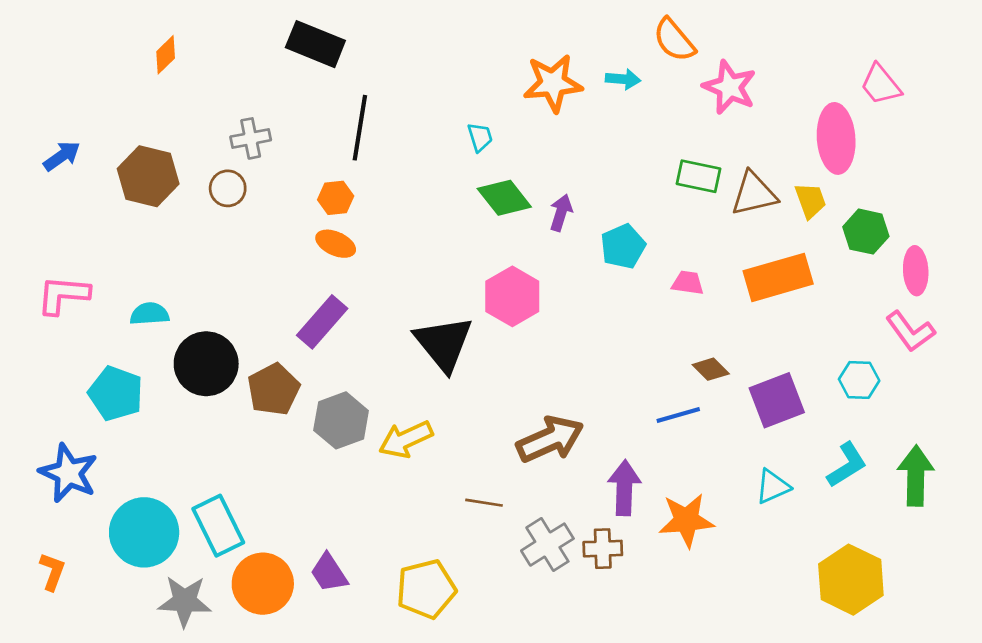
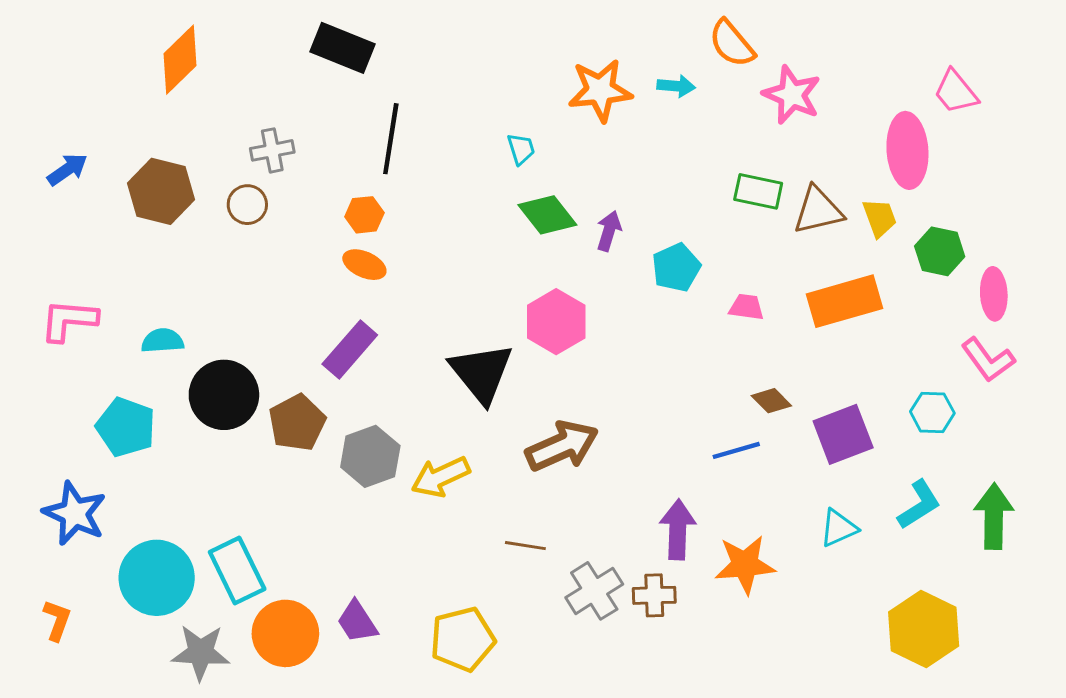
orange diamond: (166, 55) -> (180, 60), size x1.6
brown arrow: (550, 439) -> (562, 446), moved

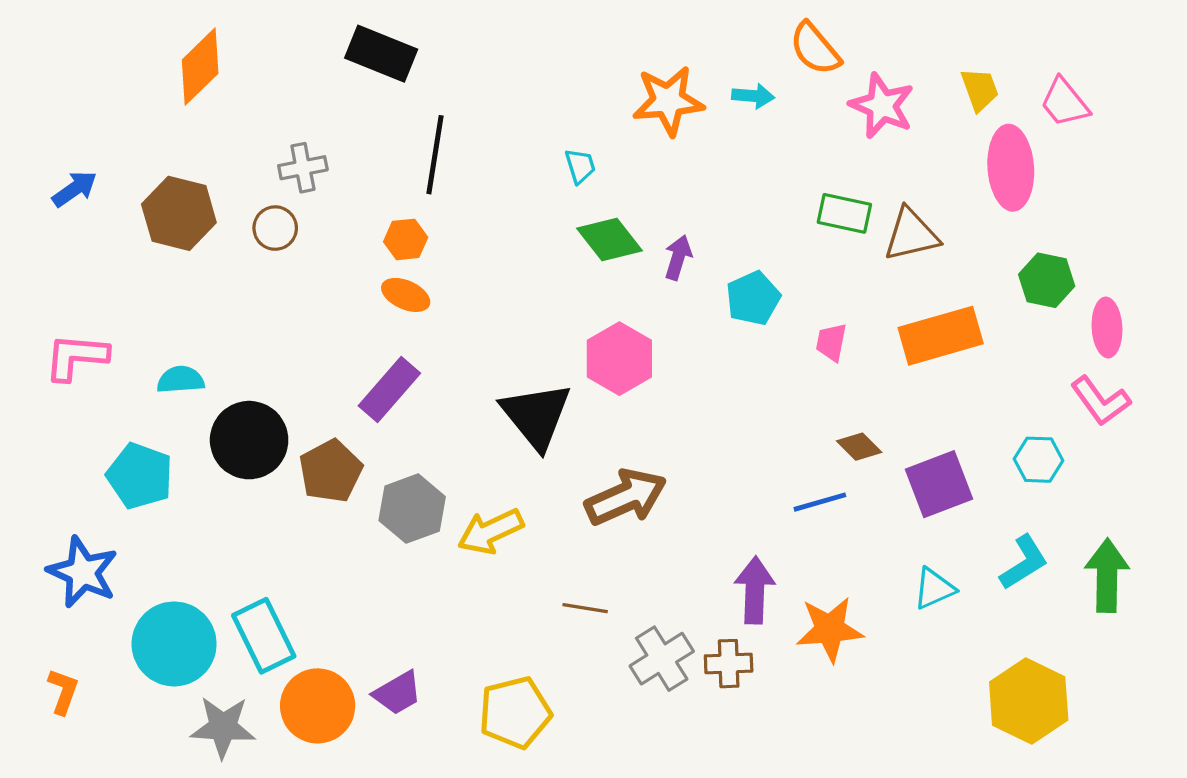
yellow trapezoid: (880, 218) -> (980, 89), moved
pink trapezoid: (746, 307) -> (831, 342), turned -87
purple trapezoid: (357, 622) -> (398, 693), turned -87

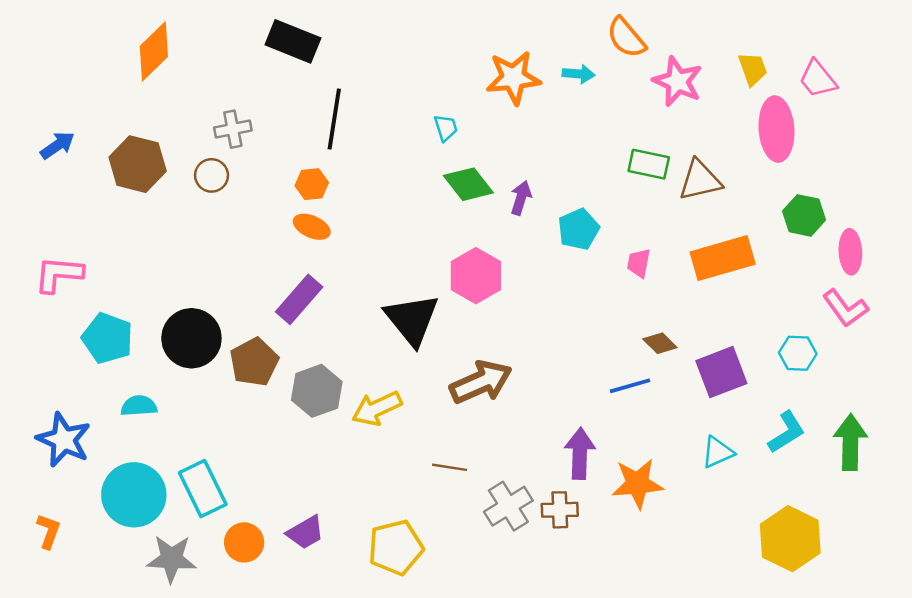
cyan semicircle: (181, 380) -> (139, 406), moved
cyan pentagon: (140, 476) -> (108, 338), moved
orange circle: (318, 706) -> (244, 542), size x0.7

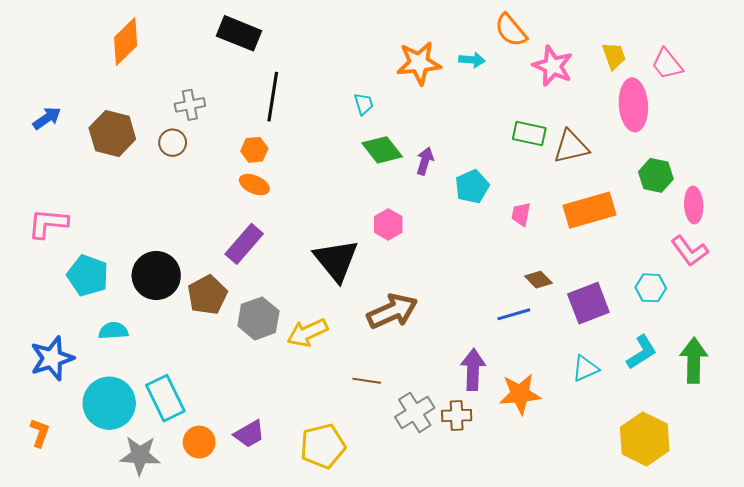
pink hexagon: (476, 276) -> (388, 224), size x0.7
blue star: (64, 440) -> (52, 358), turned 30

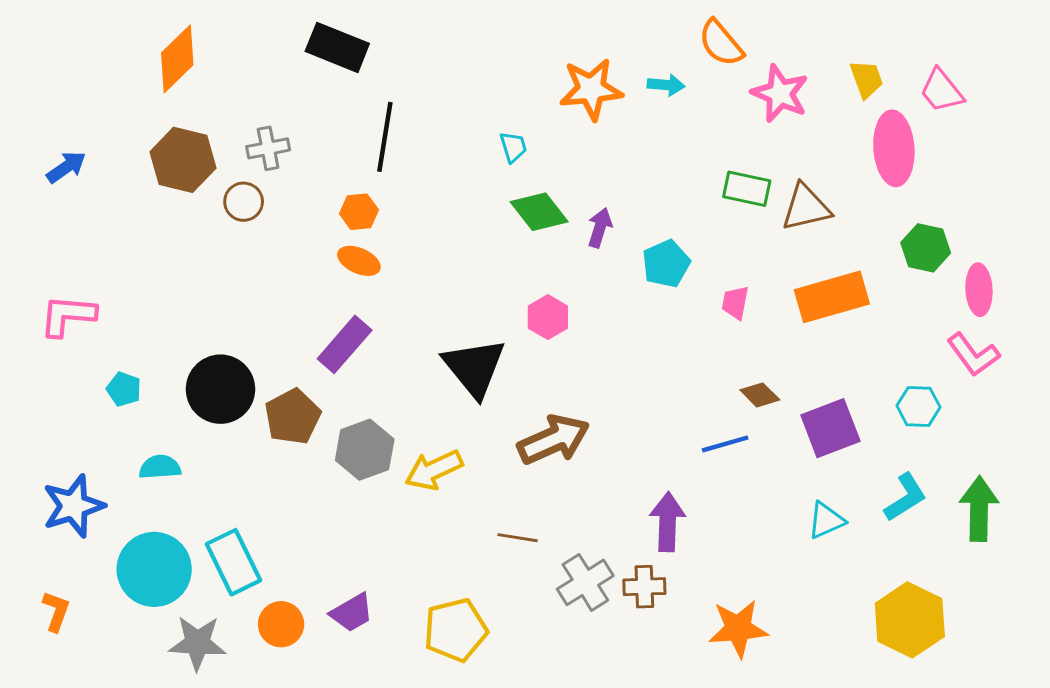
brown hexagon: (112, 133) -> (183, 160), moved
cyan pentagon: (88, 276) -> (124, 389), size x0.6
orange star: (520, 394) -> (738, 629), moved

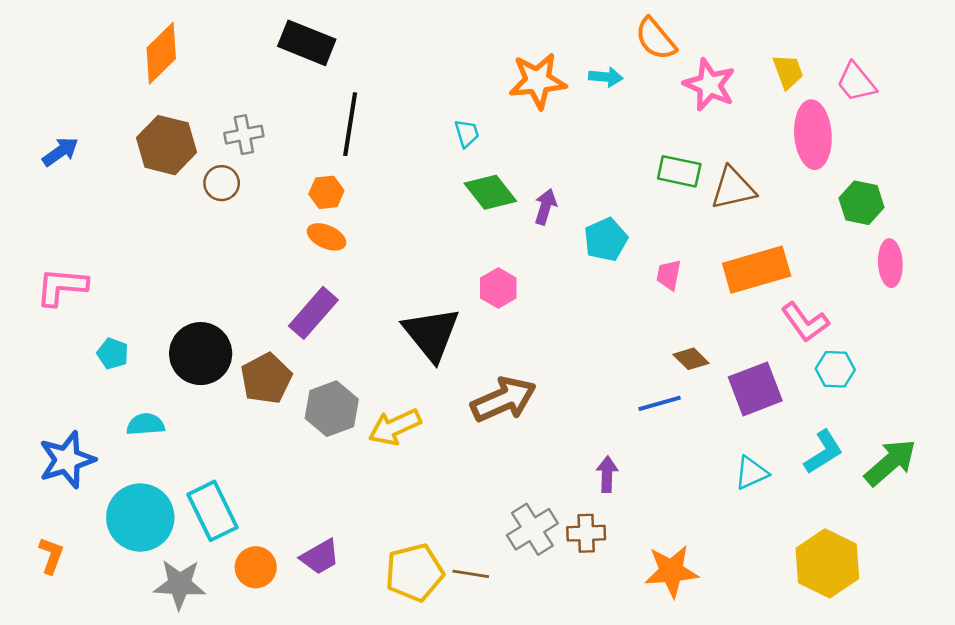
green hexagon: (926, 248) -> (861, 203), moved
pink L-shape: (973, 355) -> (805, 322), moved
green arrow: (979, 509) -> (890, 462), turned 48
purple arrow: (668, 522) -> (607, 474), size x0.7
brown line: (518, 538) -> (471, 574), moved

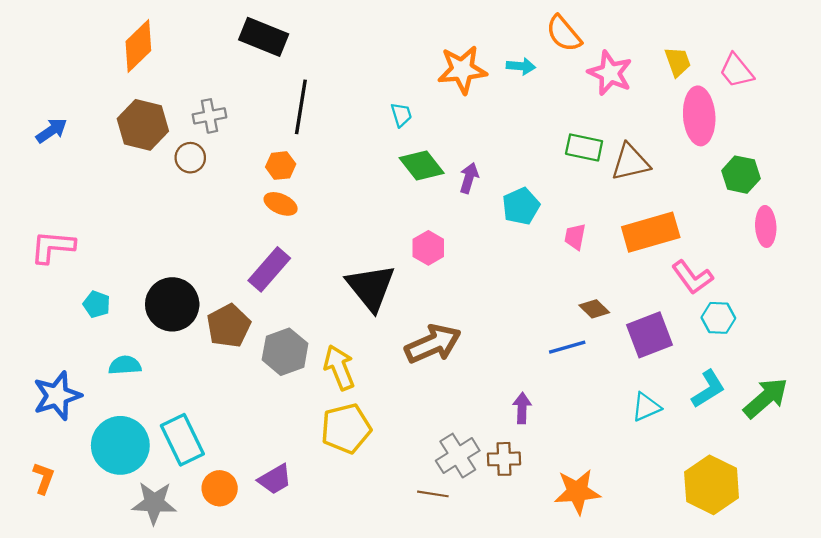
yellow arrow: (395, 427) -> (339, 368), turned 93
yellow pentagon: (414, 573) -> (346, 428), moved
brown line: (471, 574) -> (433, 494), moved

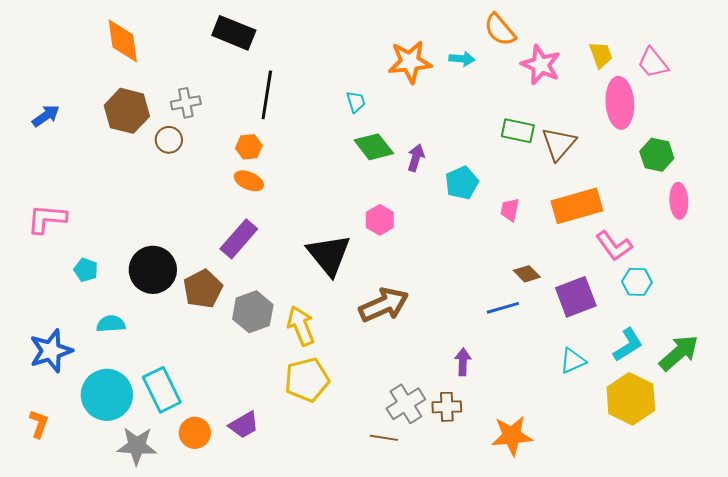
orange diamond: (138, 46) -> (123, 41), turned -54
brown triangle: (630, 162) -> (559, 144), turned -36
yellow hexagon: (712, 485) -> (631, 399), moved

